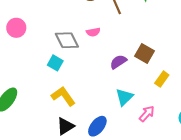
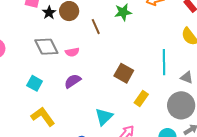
gray diamond: (67, 40) -> (46, 47), moved
purple semicircle: (118, 62) -> (73, 81), moved

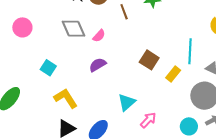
pink semicircle: (72, 52) -> (99, 36), turned -40
cyan square: (35, 83) -> (48, 68), moved
yellow rectangle: (141, 99) -> (173, 74), moved

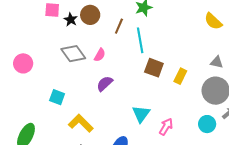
brown line: (124, 12) -> (119, 26), turned 56
cyan line: (190, 51) -> (140, 40), moved

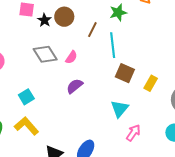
cyan square: (57, 97) -> (26, 97), turned 35
cyan triangle: (141, 114) -> (119, 109), moved
yellow L-shape: (81, 123) -> (27, 126), moved

